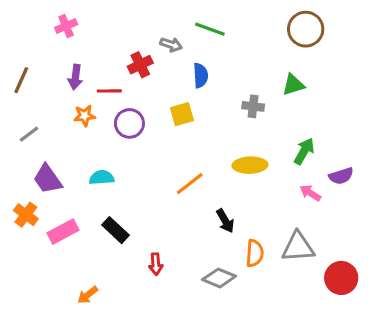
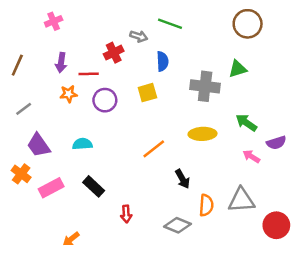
gray cross: (253, 106) -> (205, 86), size x1.6
green arrow: (304, 151) -> (246, 123), turned -85

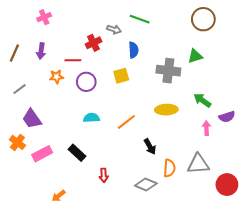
purple arrow: (61, 63) -> (41, 51), moved
cyan semicircle: (82, 144) -> (91, 118), moved
pink arrow: (251, 156) -> (206, 128), turned 56

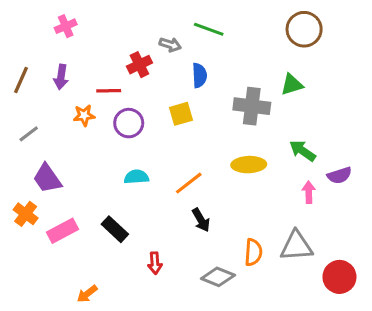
black arrow: (150, 147) -> (201, 220), moved

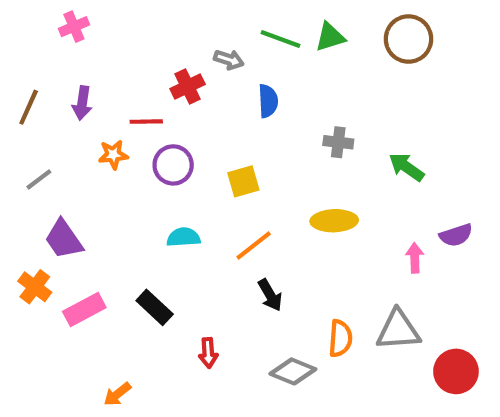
pink cross: (66, 26) -> (74, 27), moved
green triangle: (292, 85) -> (330, 37), moved
gray cross: (252, 106) -> (338, 142), size x0.6
yellow square: (181, 114) -> (243, 181), moved
green arrow: (303, 151) -> (406, 167), moved

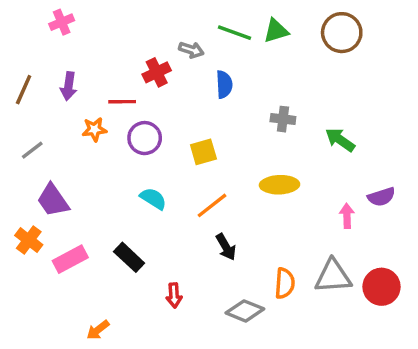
cyan semicircle: (183, 237) -> (153, 199), turned 36
red circle: (456, 371) -> (381, 287), moved

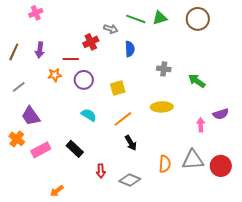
gray diamond: (245, 311) -> (130, 180), moved

